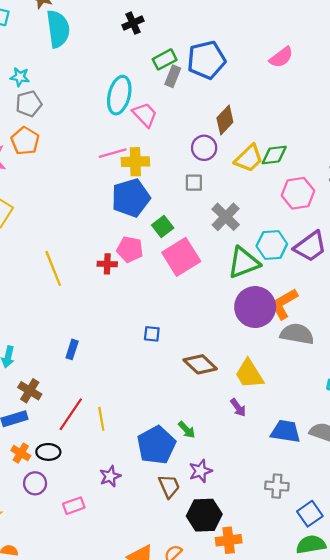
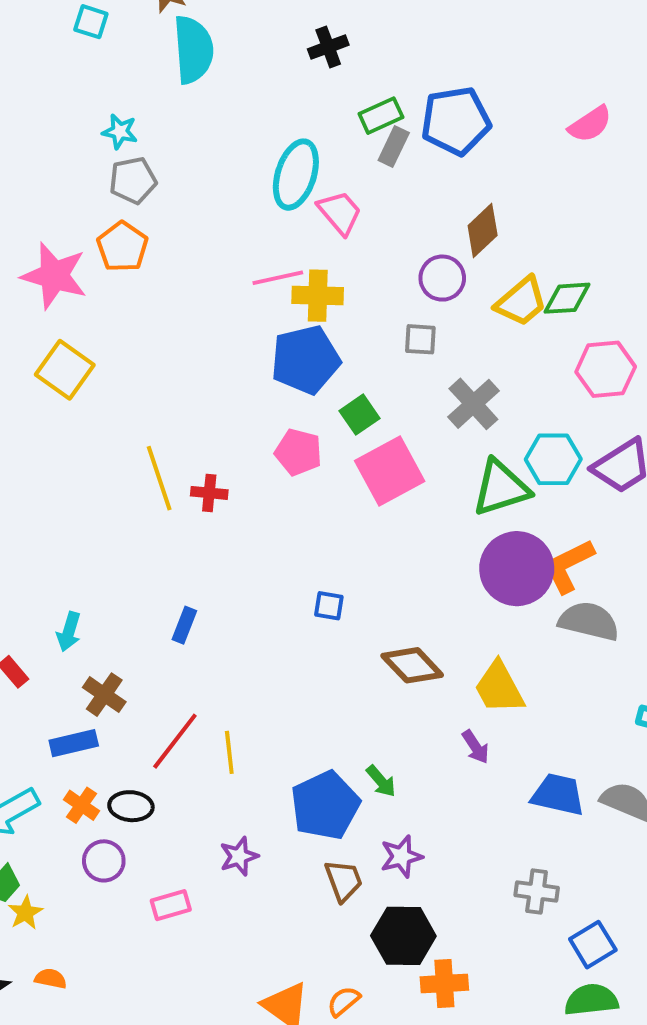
red cross: (107, 264) -> (209, 493), moved

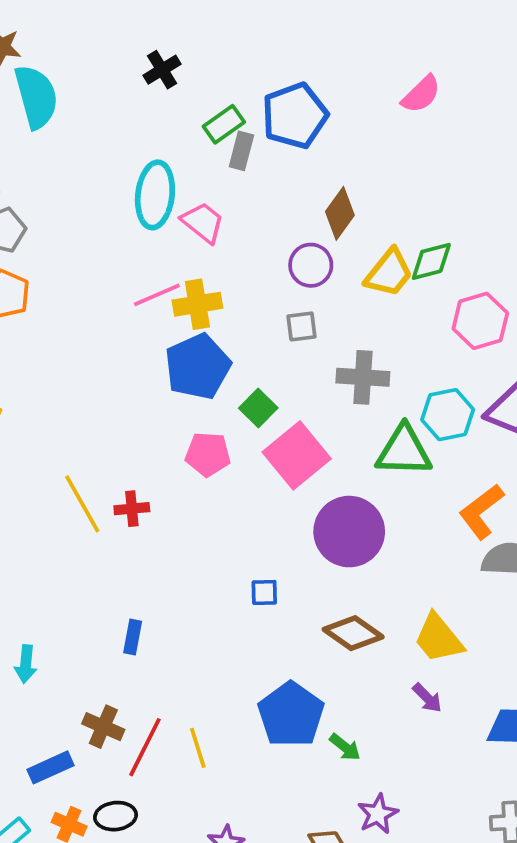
gray cross: (473, 404) -> (363, 377), turned -33
green triangle: (501, 488) -> (404, 451), turned 30
purple circle: (517, 569) -> (349, 532), moved
brown cross: (104, 695) -> (103, 727), moved
blue pentagon: (325, 805) -> (291, 715), moved

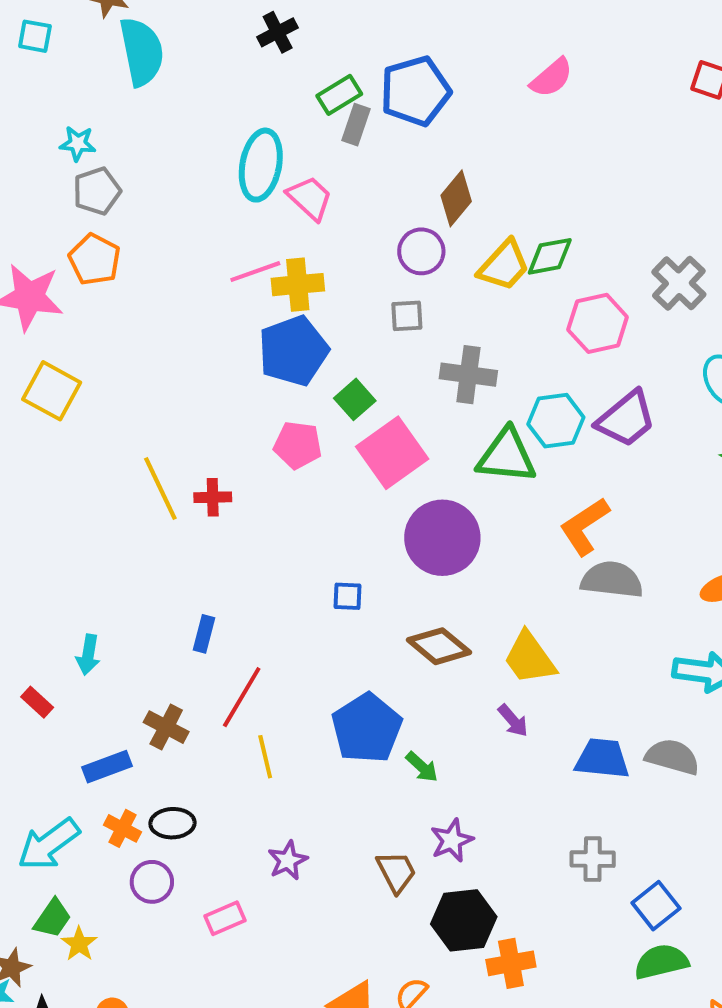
red line: (145, 747) -> (242, 697), moved

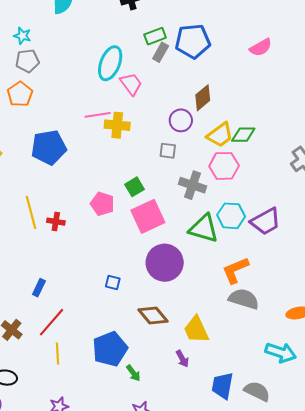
pink hexagon: (598, 323) -> (224, 166), moved
blue pentagon: (293, 351) -> (49, 147), moved
blue trapezoid: (602, 759) -> (223, 386), turned -96

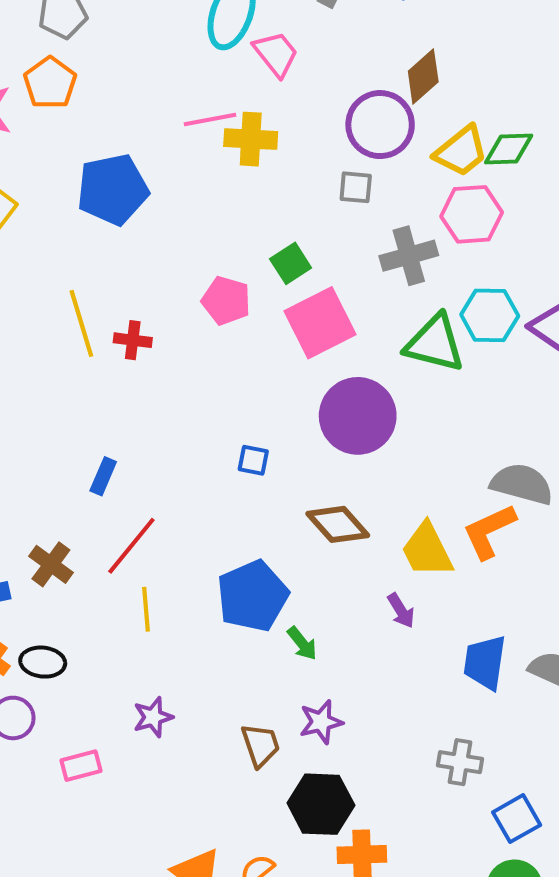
purple circle: (181, 120) -> (380, 125), size x1.4
gray cross: (193, 185) -> (409, 256), turned -32
orange L-shape: (235, 270) -> (489, 531), moved

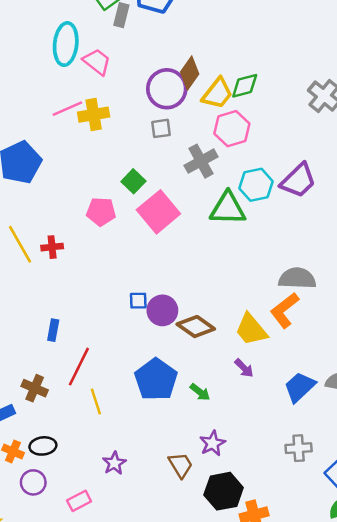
brown diamond: (423, 77) -> (190, 73), moved
purple circle: (358, 416) -> (162, 310), moved, size x0.7
green arrow: (302, 643) -> (200, 392), moved
blue trapezoid: (485, 662) -> (300, 387), turned 52

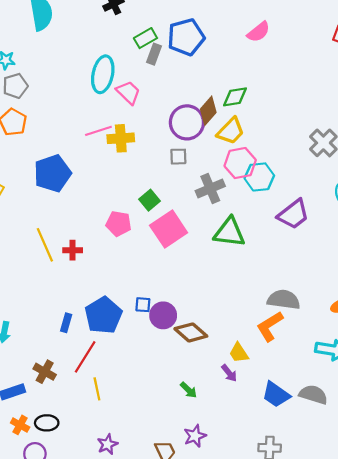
green diamond: (245, 86) -> (235, 97), moved
cyan hexagon: (256, 185) -> (259, 177), moved
yellow trapezoid: (251, 330) -> (239, 353), moved, size x0.7
blue pentagon: (156, 379) -> (103, 315), moved
blue trapezoid: (300, 387) -> (276, 394), turned -108

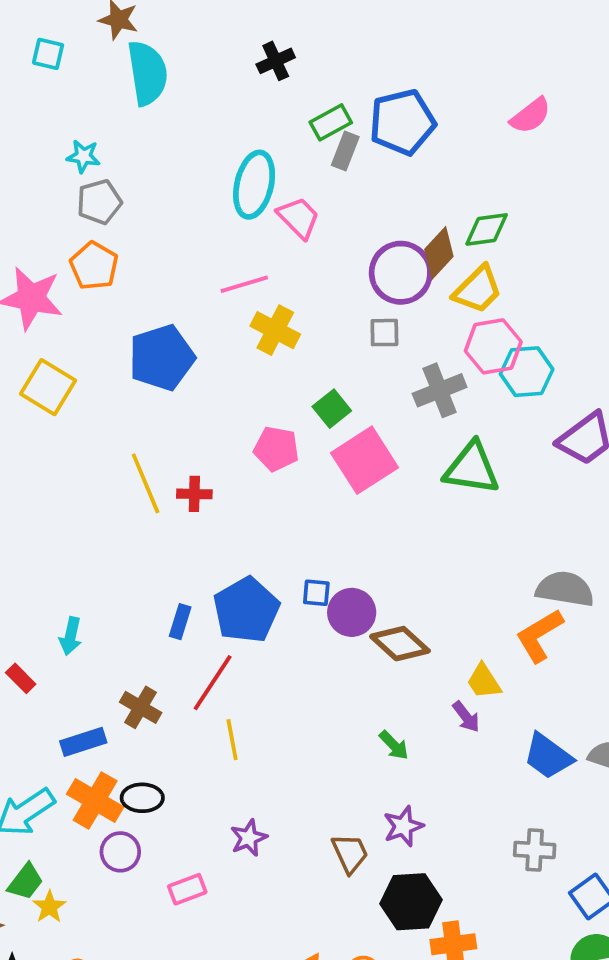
yellow cross: (121, 138) -> (275, 330), moved, turned 30
orange cross: (20, 425) -> (95, 800), size x1.6

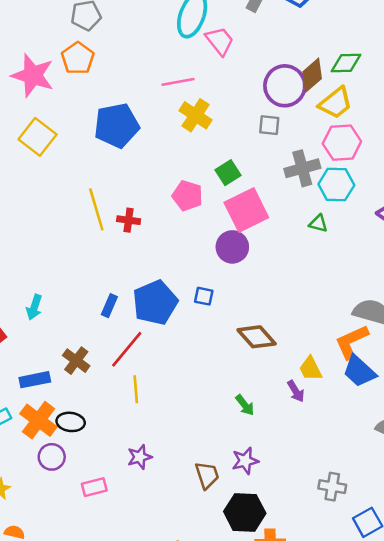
cyan hexagon: (527, 372) -> (336, 185), moved
green triangle: (472, 468) -> (318, 223), size x0.5
purple circle: (352, 612) -> (232, 247), moved
blue trapezoid: (548, 756) -> (359, 371), moved

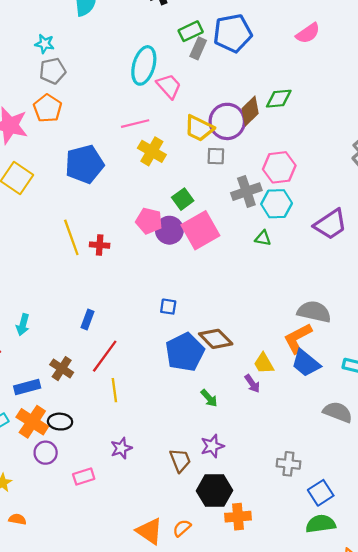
yellow trapezoid: (336, 103) -> (199, 128), moved, turned 68
purple circle: (232, 247) -> (169, 230), moved
blue pentagon: (155, 303) -> (185, 352), moved

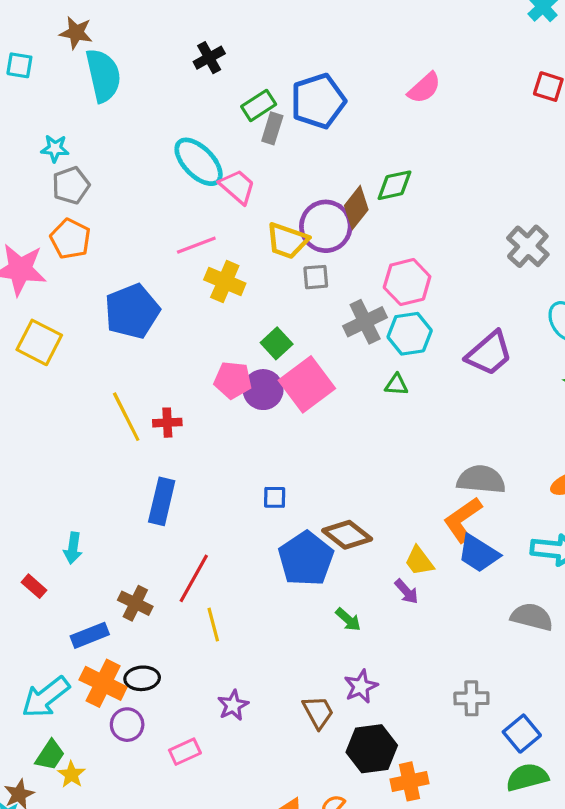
cyan ellipse: (144, 65) -> (199, 162), turned -54
blue rectangle: (87, 319) -> (162, 501), moved, size x1.6

